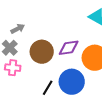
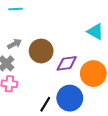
brown circle: (42, 52) -> (41, 51), moved

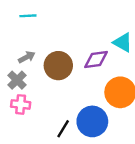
purple diamond: (67, 63) -> (96, 60), moved

